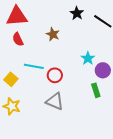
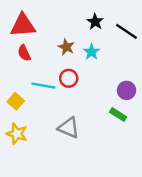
cyan star: (88, 58) -> (92, 52), moved
red circle: (55, 75) -> (69, 78), moved
green rectangle: (96, 90) -> (118, 114), turned -40

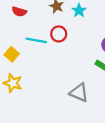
red semicircle: (24, 53) -> (19, 12), turned -48
gray triangle: (69, 128) -> (79, 93), moved

